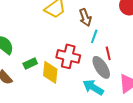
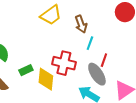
red line: (108, 53) -> (104, 60), turned 32

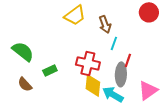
gray ellipse: (97, 74) -> (121, 74), turned 35
yellow diamond: (46, 79) -> (93, 85), moved

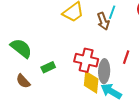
cyan line: (114, 43) -> (112, 12), moved
gray ellipse: (121, 74) -> (104, 71), moved

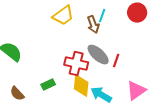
green rectangle: (48, 67) -> (48, 85), moved
gray ellipse: (104, 71) -> (98, 55), moved, turned -50
brown semicircle: (23, 81) -> (17, 94), moved

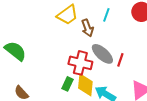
brown arrow: (93, 25) -> (87, 28), moved
green rectangle: (48, 85) -> (67, 84), moved, turned -40

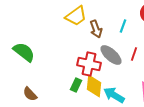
cyan line: (106, 15) -> (123, 26), moved
red line: (120, 60) -> (134, 54), moved

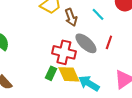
cyan line: (123, 26) -> (98, 14), turned -64
yellow diamond: (94, 86) -> (69, 74), turned -30

